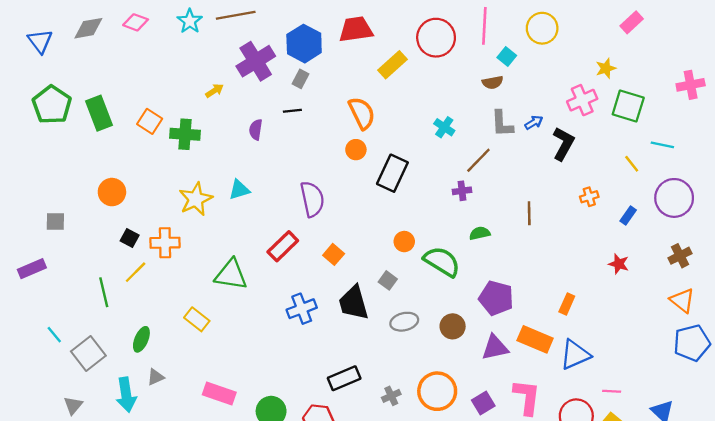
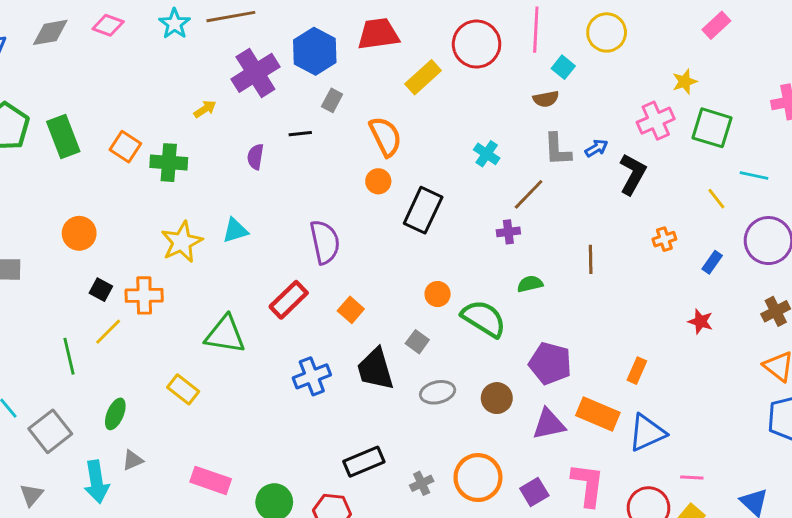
gray rectangle: (301, 79) -> (332, 100), moved

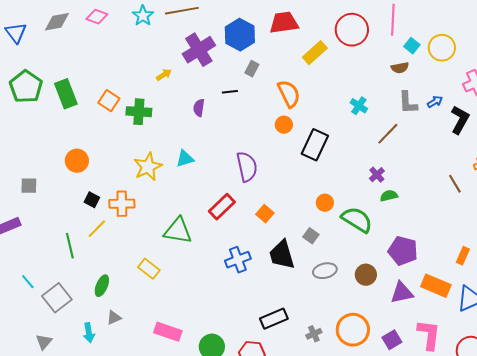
yellow circle: (607, 32) -> (442, 48), moved
purple cross: (508, 232) -> (377, 175), moved, turned -35
brown line: (591, 259) -> (455, 184), moved, turned -30
cyan arrow: (96, 482) -> (89, 333), size x0.7

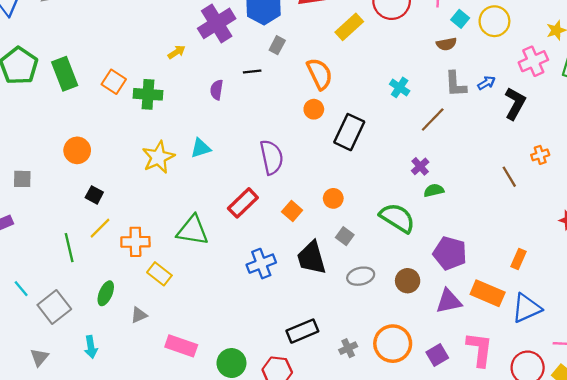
orange circle: (325, 203) -> (333, 198), moved
orange cross: (122, 204) -> (135, 242), moved
gray triangle: (114, 318) -> (139, 315), moved

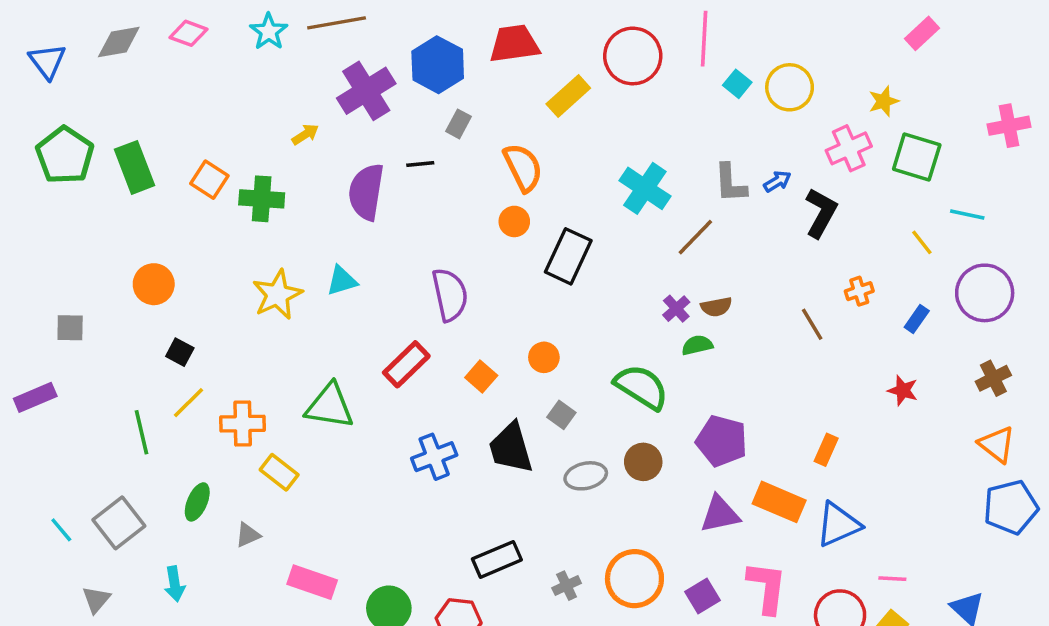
brown semicircle: (446, 44) -> (716, 307), moved
cyan cross: (400, 87) -> (645, 188), size x1.6
purple semicircle: (217, 90) -> (366, 192), size x1.8
brown circle: (408, 281) -> (643, 462), moved
cyan line: (21, 289) -> (61, 530), moved

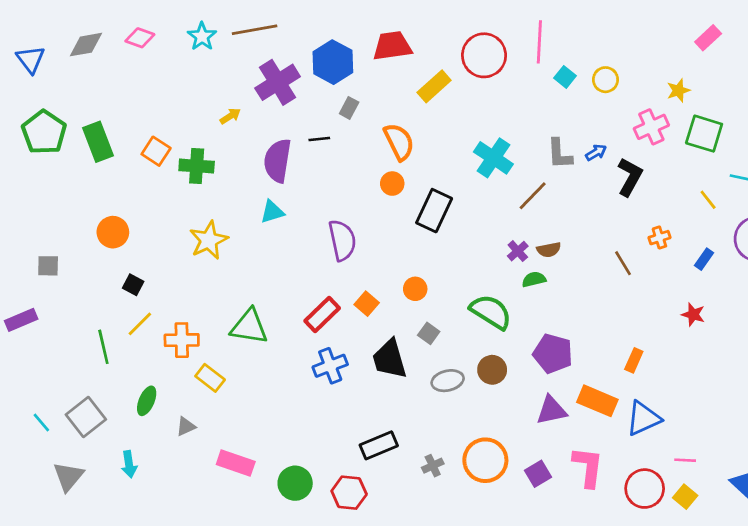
yellow circle: (790, 87) -> (605, 80), size x0.7
cyan triangle: (342, 281) -> (272, 212), moved
red rectangle: (406, 364) -> (322, 314), moved
gray triangle: (96, 600) -> (68, 476), size x1.4

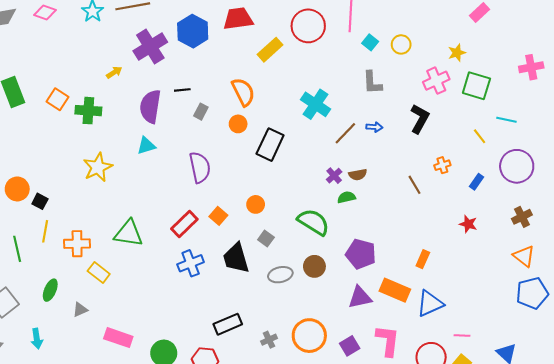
gray rectangle: (349, 108) -> (201, 112), moved
blue arrow: (596, 153) -> (374, 127), moved, turned 35
gray L-shape: (560, 154) -> (372, 83), moved
orange circle: (113, 232) -> (17, 189), moved
yellow line: (140, 324) -> (45, 231), turned -35

